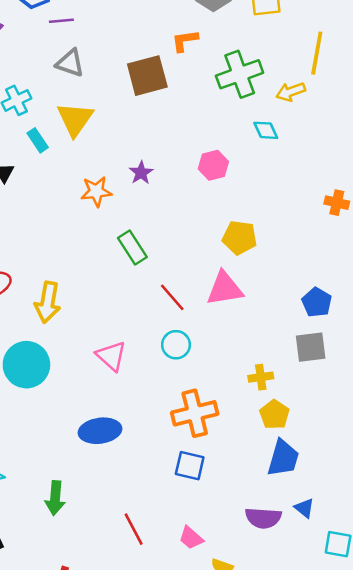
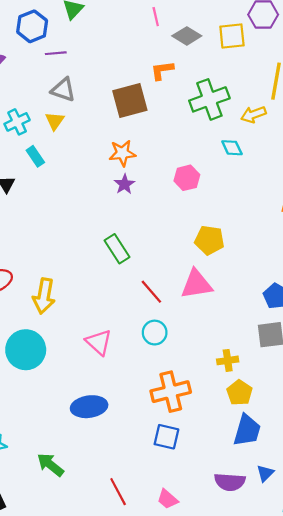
yellow triangle: (75, 119) -> (55, 121), moved, size x0.6
orange star: (96, 191) -> (122, 153), moved
green arrow: (55, 498) -> (50, 465), turned 124
blue triangle: (304, 508) -> (265, 473), turned 36

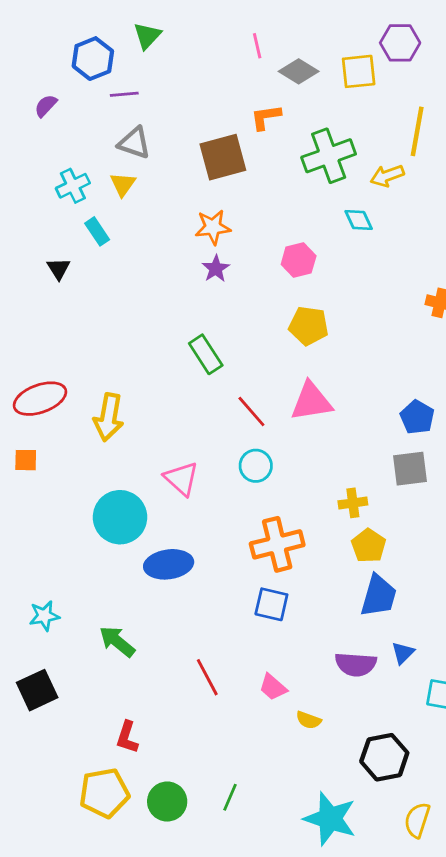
yellow pentagon: (209, 240) -> (309, 326), moved
cyan circle: (26, 350) -> (120, 517), moved

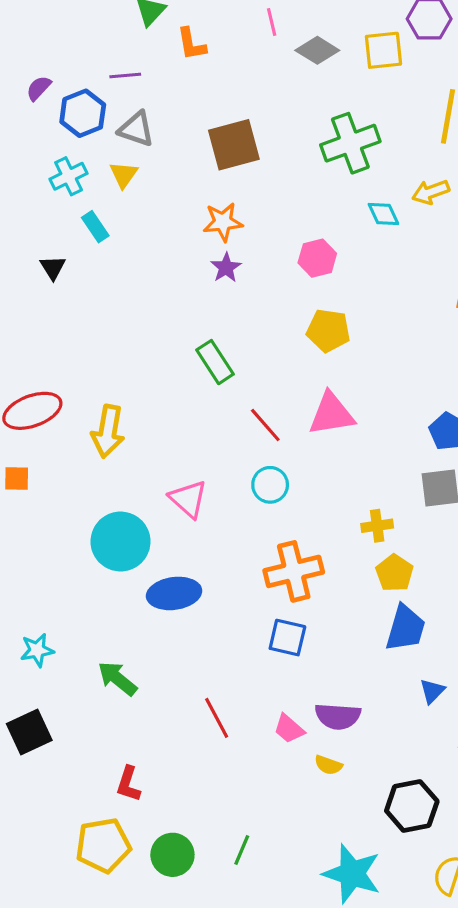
blue hexagon: (93, 59) -> (83, 113), moved
orange L-shape: (266, 117) -> (191, 44), moved, turned -92
yellow arrow: (387, 176) -> (431, 192), moved
purple semicircle: (356, 664) -> (338, 716), moved

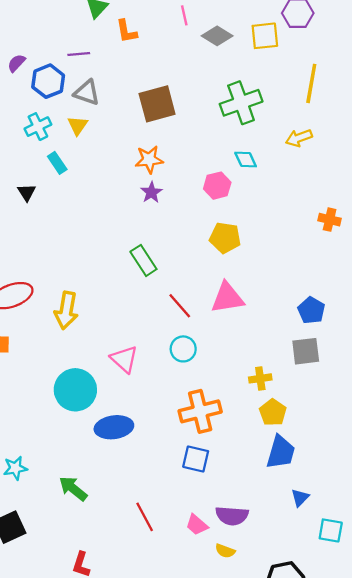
cyan diamond: (383, 214) -> (246, 159), moved

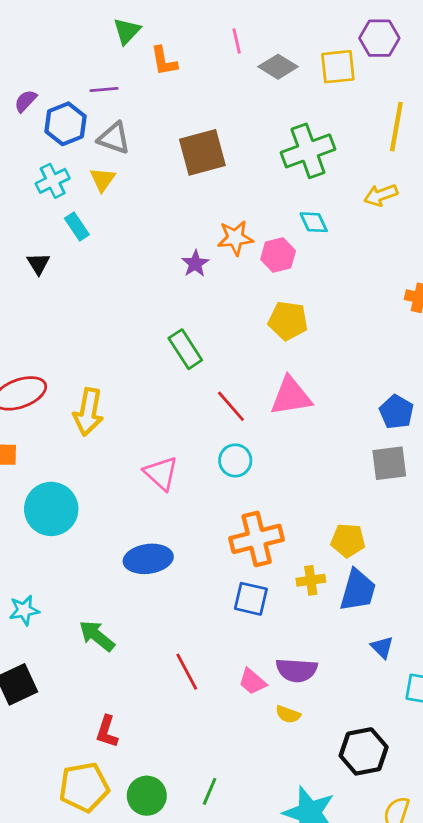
orange star: (149, 159) -> (235, 238), moved
yellow cross: (260, 378) -> (311, 580), moved
cyan circle: (75, 390) -> (51, 509), moved
yellow pentagon: (273, 412) -> (348, 540), turned -30
blue triangle: (300, 498) -> (382, 647), turned -30

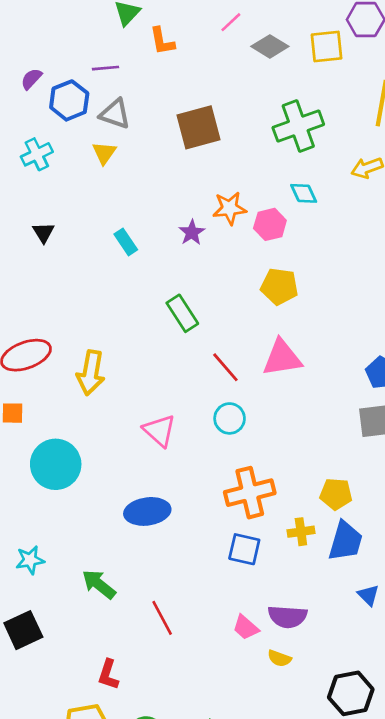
pink line: (237, 41) -> (231, 22), turned 60
cyan cross: (53, 181) -> (37, 154), moved
cyan rectangle: (77, 226) -> (126, 242), moved
red line: (187, 672) -> (162, 618), moved

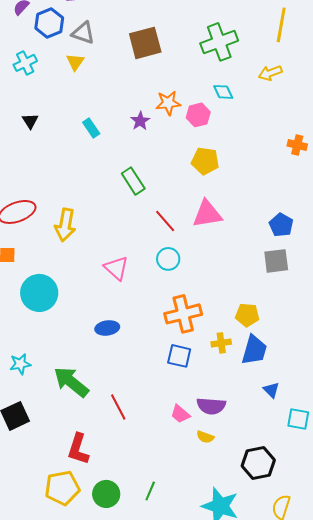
blue ellipse: (147, 511) -> (107, 328), size x0.7
green arrow: (99, 584) -> (71, 382), size x1.4
red L-shape: (108, 675) -> (78, 449), size x1.4

